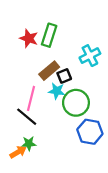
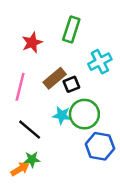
green rectangle: (49, 35) -> (71, 29), moved
red star: (29, 38) -> (32, 43), turned 30
cyan star: (57, 91) -> (62, 115), moved
pink line: (31, 98) -> (20, 87), moved

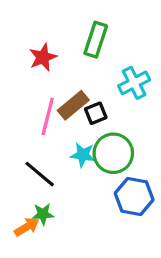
pink line: (20, 87) -> (48, 116), moved

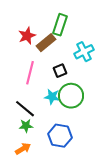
brown rectangle: (73, 105) -> (46, 43), moved
blue hexagon: (134, 196) -> (60, 136), moved
green star: (43, 214) -> (26, 126), moved
orange arrow: (27, 227) -> (23, 149), moved

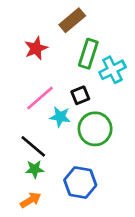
green rectangle: (60, 25) -> (88, 54), moved
brown rectangle: (46, 43) -> (72, 20), moved
pink line: (30, 73) -> (40, 98), turned 35
cyan star: (52, 97) -> (60, 117), moved

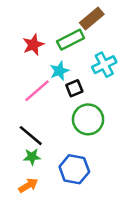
brown rectangle: (72, 20) -> (92, 19), moved
green rectangle: (88, 54) -> (71, 40), moved, turned 45
cyan star: (60, 117) -> (59, 71), moved, turned -30

